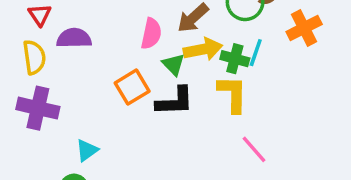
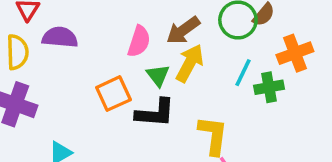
yellow arrow: (203, 49) -> (190, 63), turned -57
green cross: (235, 59) -> (269, 87), moved, turned -32
yellow L-shape: (233, 94) -> (213, 135), moved

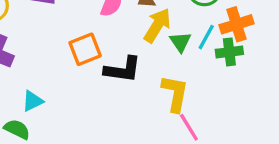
orange cross: (295, 53) -> (236, 24), moved
green triangle: (158, 75) -> (180, 42), moved

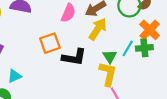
orange cross: (236, 24) -> (150, 30), turned -30
cyan line: (206, 37) -> (128, 48), moved
green triangle: (180, 42) -> (110, 56), moved

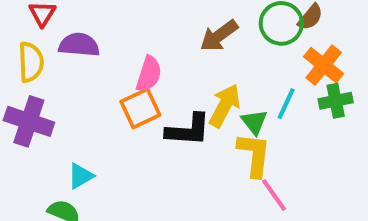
pink semicircle: (68, 13) -> (149, 74), moved
yellow arrow: (98, 29) -> (225, 106), moved
green cross: (144, 48) -> (336, 101), moved

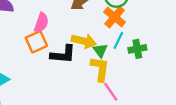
orange cross: (324, 65) -> (115, 17), moved
green cross: (336, 101) -> (137, 49), moved
yellow arrow: (225, 106) -> (84, 41), turned 75

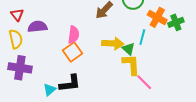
orange cross: (115, 17) -> (157, 17), moved
green cross: (137, 49) -> (176, 22), moved
black L-shape: (63, 54) -> (70, 83), moved

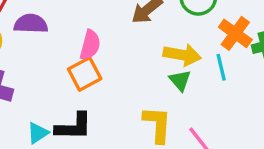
cyan line: (142, 37) -> (221, 67), moved, turned -35
yellow arrow: (113, 43) -> (182, 55), moved
yellow L-shape: (131, 65) -> (157, 124), moved

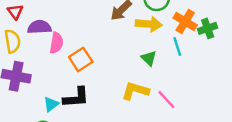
pink semicircle: (90, 45) -> (56, 43), moved
yellow arrow: (182, 55) -> (149, 24), moved
yellow L-shape: (157, 124) -> (135, 91), turned -72

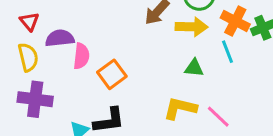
green triangle: (149, 58) -> (194, 68), turned -35

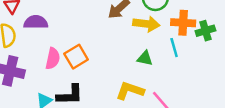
orange cross: (235, 21) -> (183, 23), turned -30
pink semicircle: (81, 56) -> (53, 59), moved

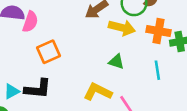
cyan line: (174, 48) -> (157, 70), moved
pink semicircle: (53, 59) -> (30, 22), moved

